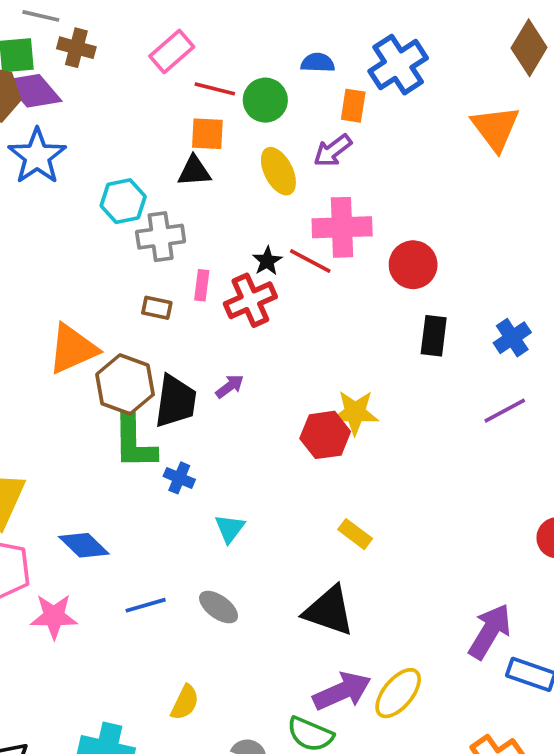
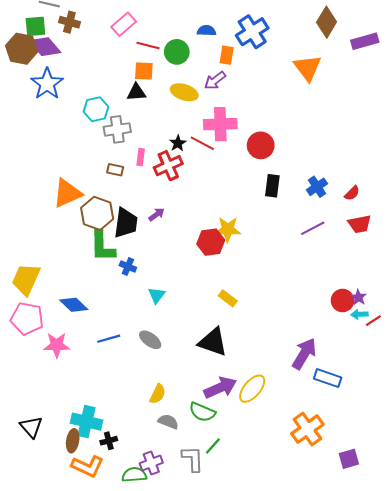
yellow ellipse: (278, 171) -> (184, 92), turned -45
yellow semicircle: (185, 702) -> (158, 394), moved

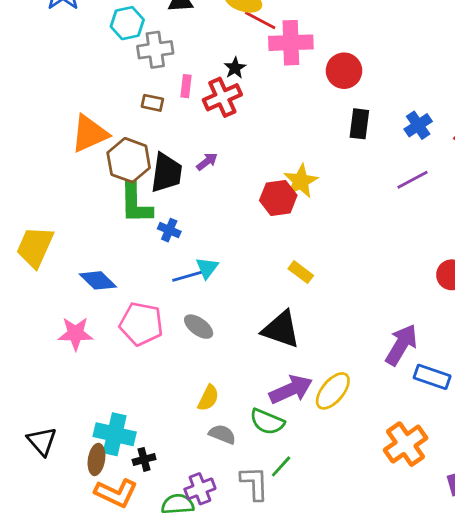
red line: (202, 143) -> (260, 20), moved
yellow star: (228, 229) -> (301, 181), turned -30
pink pentagon: (27, 319) -> (141, 324), moved
blue line: (109, 339) -> (187, 276), moved

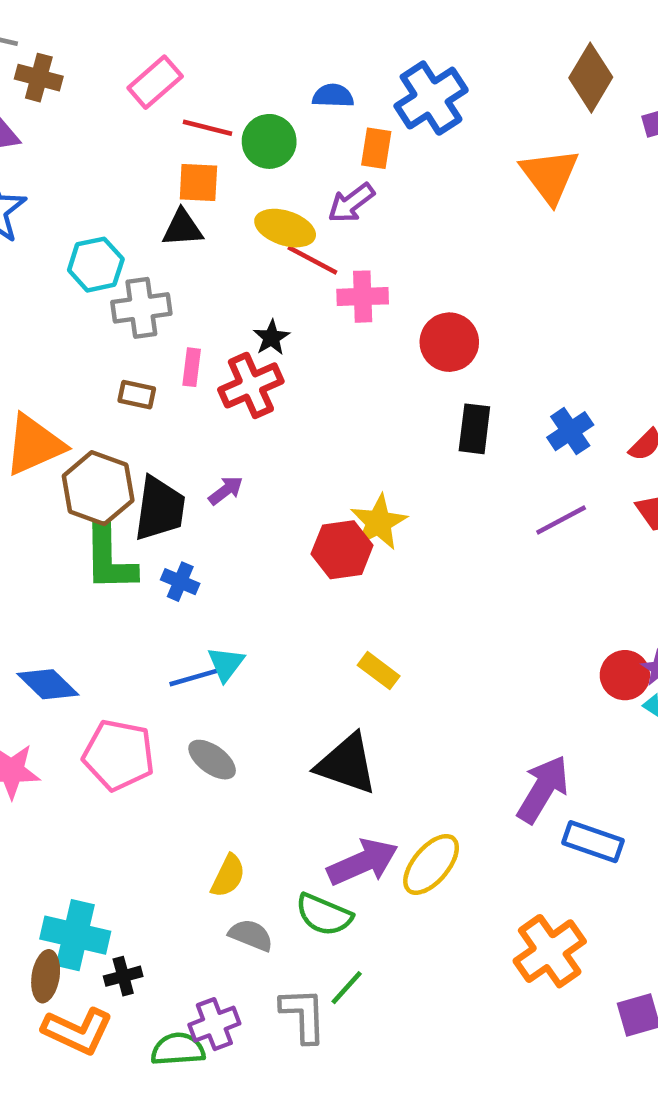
pink cross: (291, 43) -> (363, 297), size x0.7
blue cross: (169, 230) -> (180, 582), moved

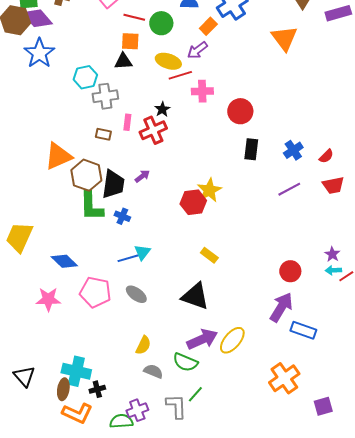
orange rectangle: (376, 148) -> (208, 26), turned 36
red line: (312, 260) -> (180, 75), turned -45
red circle: (625, 675) -> (290, 271), moved

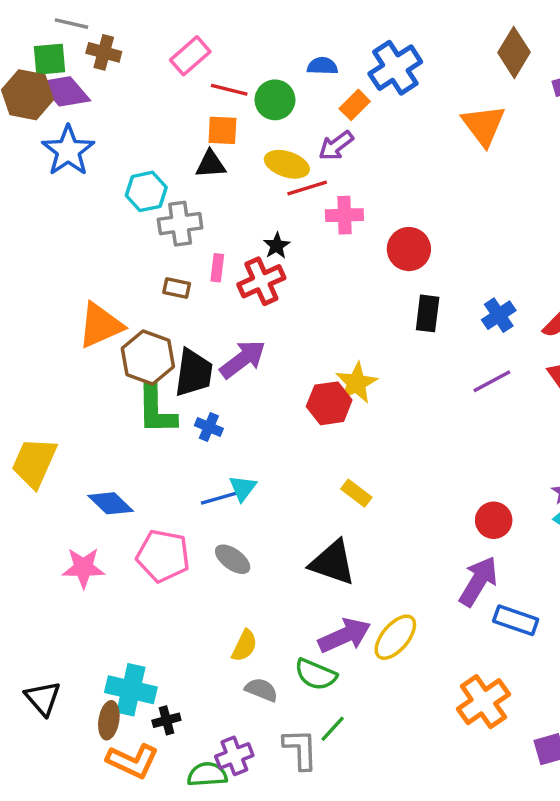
purple arrow: (142, 176) -> (243, 359), size x1.8

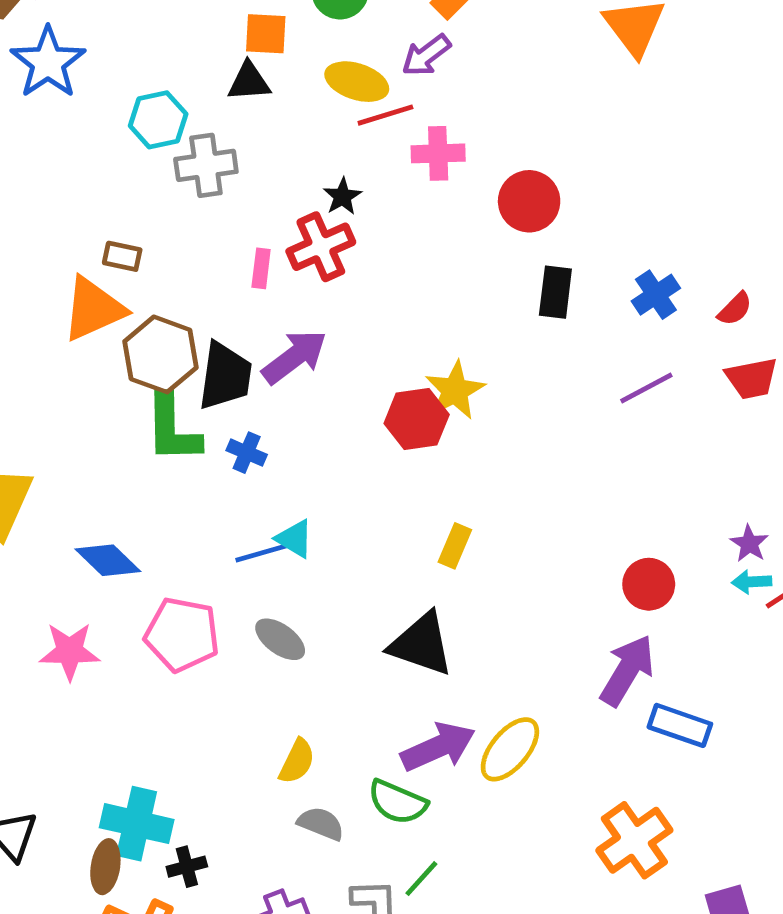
pink rectangle: (217, 268) -> (261, 268), moved
brown rectangle: (177, 288) -> (122, 256), moved
cyan triangle: (243, 488) -> (295, 539), turned -36
yellow rectangle: (356, 493) -> (455, 546), turned 76

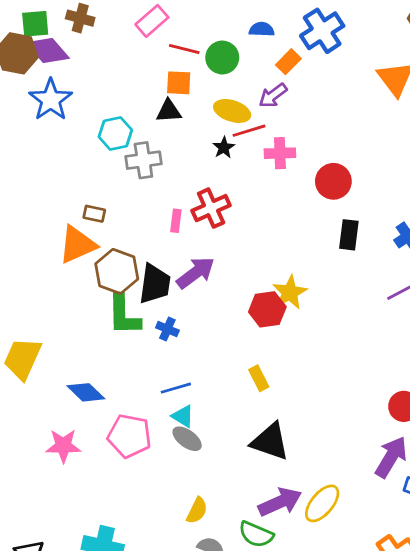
black star: (342, 196) -> (224, 148), moved
cyan triangle: (295, 539) -> (183, 416), moved
yellow rectangle: (455, 546) -> (259, 378), moved, turned -50

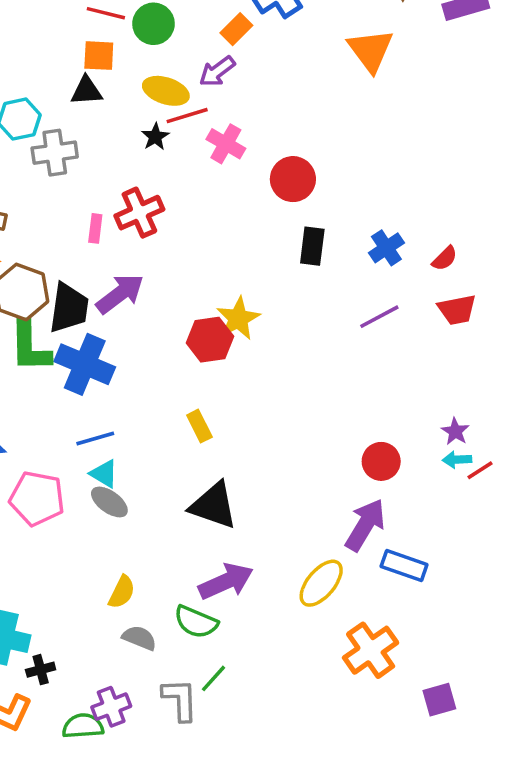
pink cross: (280, 153) -> (226, 144), turned 32
blue cross: (167, 329) -> (85, 364), size x2.0
yellow ellipse: (322, 503) -> (321, 583), moved

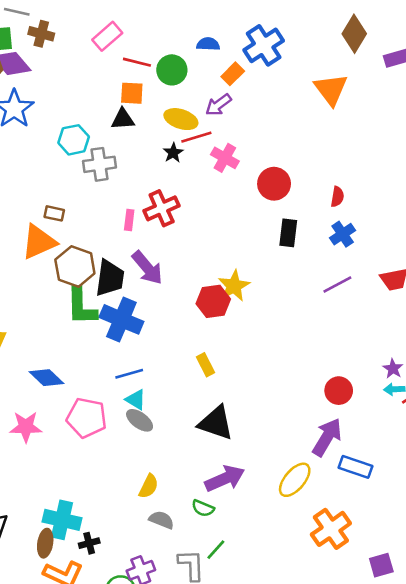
red semicircle: (445, 258) -> (337, 197), moved, turned -36
purple arrow: (120, 294) -> (147, 268), turned 87
green semicircle: (196, 622) -> (203, 508), size x0.7

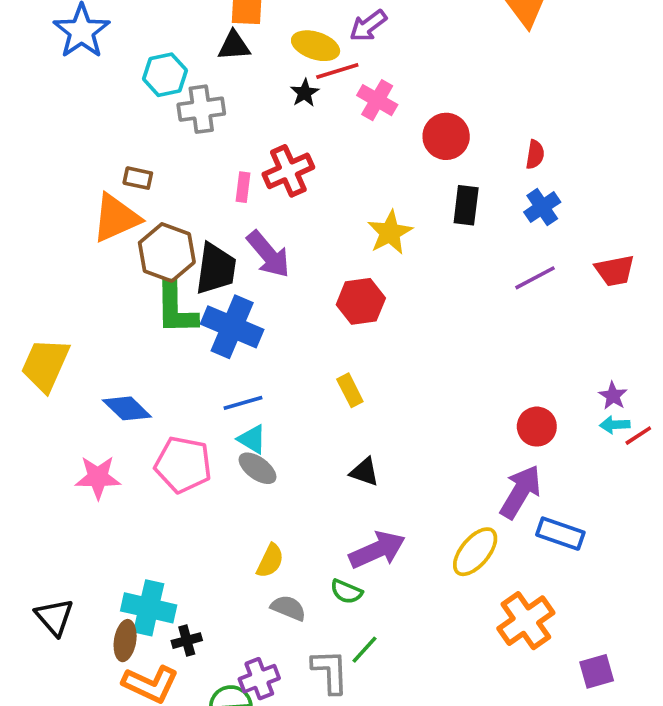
yellow star: (234, 286) -> (390, 232), moved
black triangle: (216, 423) -> (364, 472), size x0.6

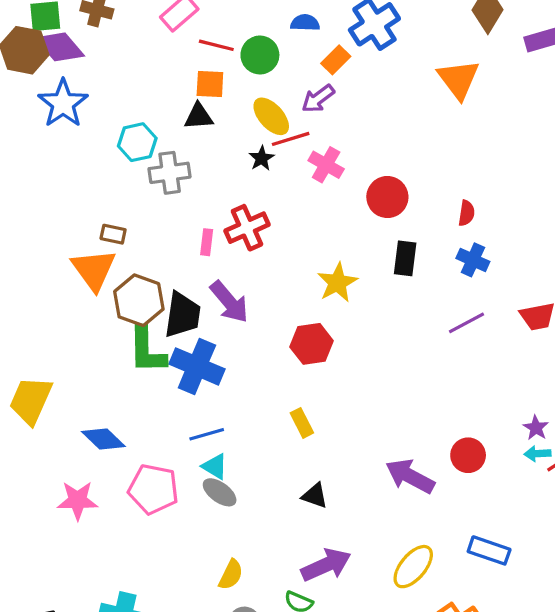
yellow ellipse: (316, 46) -> (271, 116), turned 30
blue cross: (542, 207) -> (473, 260), turned -32
orange triangle: (116, 218) -> (94, 270), turned -42
purple arrow: (520, 492) -> (410, 476), moved, turned -93

